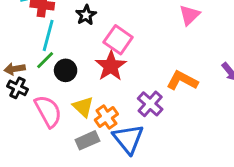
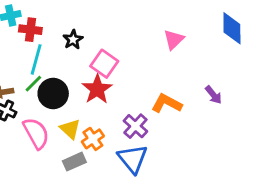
black circle: (66, 70) -> (53, 94), size x1.4
blue triangle: (128, 139) -> (133, 159), moved

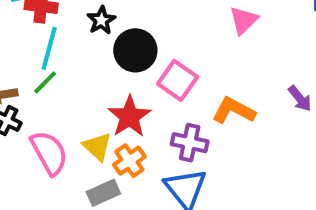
pink square: (104, 64) -> (178, 80), moved
red star: (97, 89) -> (129, 117), moved
black circle: (53, 94) -> (135, 50), moved
purple cross: (135, 126) -> (190, 143), turned -30

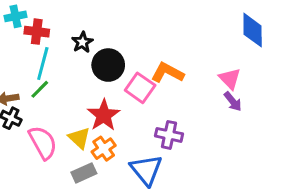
pink triangle: (244, 20) -> (230, 79), moved, turned -30
orange L-shape: (234, 111) -> (167, 73), moved
purple cross: (190, 143) -> (169, 135), moved

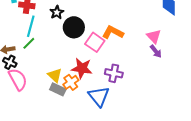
red star: (104, 115) -> (82, 68), moved, turned -30
pink semicircle: (43, 143) -> (18, 79), moved
gray rectangle: (84, 173) -> (58, 89), moved, turned 49

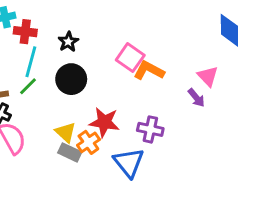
black circle: (74, 27) -> (71, 79), moved
pink square: (95, 42) -> (130, 58), moved
purple arrow: (156, 51) -> (196, 98), moved

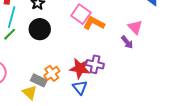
red star: (104, 122) -> (80, 68), moved
yellow triangle: (65, 132) -> (30, 92), moved
blue triangle: (129, 163) -> (80, 87), size x0.7

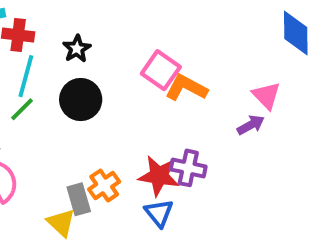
purple arrow: (127, 42) -> (251, 125), turned -80
gray rectangle: (39, 80) -> (79, 199), turned 49

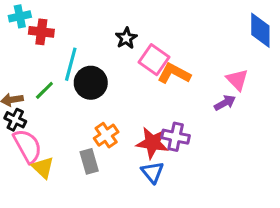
black star: (77, 49) -> (126, 38), moved
cyan line: (26, 76) -> (71, 64), moved
orange cross: (104, 186) -> (106, 135), moved
yellow triangle: (61, 223) -> (43, 168), moved

